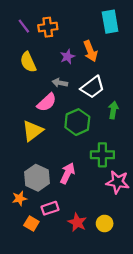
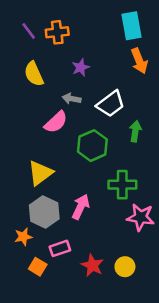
orange arrow: (90, 51) -> (139, 61), moved
yellow triangle: (33, 131) -> (40, 173), moved

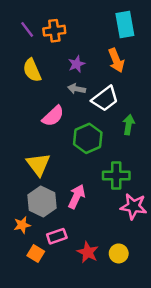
orange arrow: (139, 61) -> (116, 60), moved
gray arrow: (72, 99) -> (77, 89), moved
yellow triangle: (40, 173) -> (38, 164), turned -30

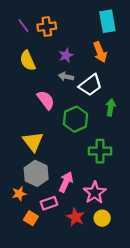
pink semicircle: (53, 116) -> (46, 100), turned -84
pink arrow: (77, 197) -> (66, 182), moved
pink star: (134, 206) -> (95, 193), moved, turned 30

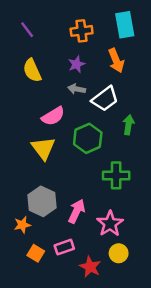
orange cross: (47, 27) -> (82, 31), moved
pink semicircle: (46, 100) -> (53, 116), turned 96
yellow triangle: (33, 141) -> (43, 148), moved
pink rectangle: (49, 203) -> (64, 247), moved
red star: (76, 217) -> (90, 267), moved

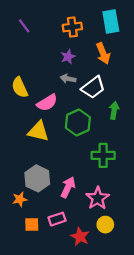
yellow semicircle: (32, 70) -> (20, 87), moved
yellow triangle: (43, 148) -> (38, 131), turned -40
orange square: (36, 253) -> (32, 225), turned -32

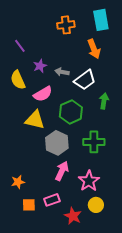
purple line: (24, 26) -> (20, 46), moved
purple star: (68, 57) -> (40, 66), moved
gray hexagon: (37, 178) -> (57, 143), moved

